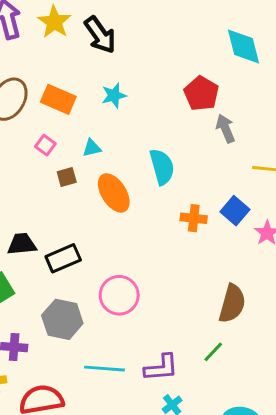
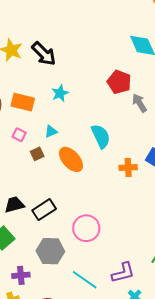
cyan line: (104, 369) -> (85, 280), turned 40

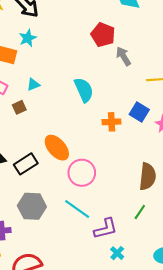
cyan star: (60, 93) -> (28, 38), moved
orange ellipse: (71, 159) -> (57, 148), moved
pink circle: (86, 228) -> (82, 173), moved
cyan line: (85, 280) -> (77, 209), moved

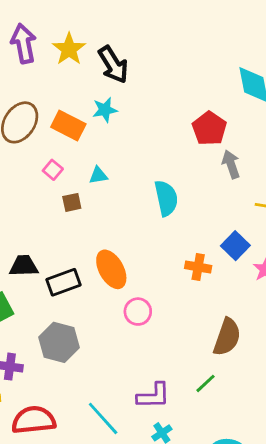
orange cross: (112, 122) -> (198, 267), moved
pink circle: (82, 173) -> (138, 312), size x0.7
cyan line: (77, 209) -> (103, 418), moved

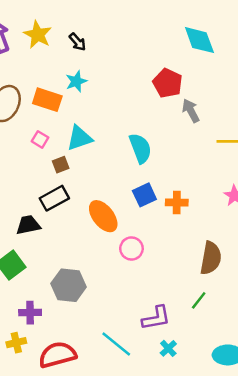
black arrow: (113, 65) -> (77, 42), size x0.6
cyan triangle: (98, 175) -> (79, 138), size x1.6
blue square: (235, 246) -> (144, 195), moved, turned 30
black rectangle: (63, 282) -> (54, 198), moved

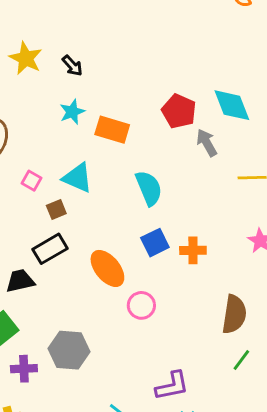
cyan diamond: (199, 40) -> (232, 105), moved
orange rectangle: (47, 100) -> (112, 130), moved
cyan triangle: (79, 138) -> (78, 178), turned 44
green line: (199, 300) -> (241, 360), moved
purple cross: (30, 313) -> (24, 369), moved

